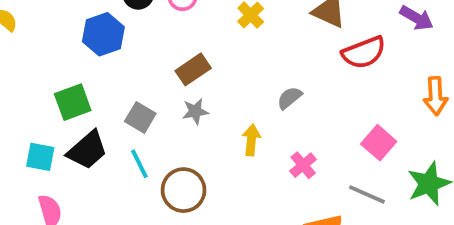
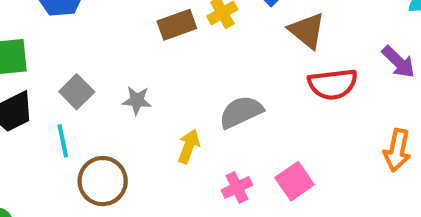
brown rectangle: (193, 69) -> (177, 25), moved
gray semicircle: (290, 98) -> (241, 112), size x1.5
pink square: (379, 143) -> (295, 181), moved

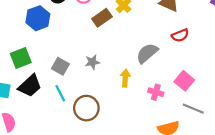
red semicircle: (333, 84) -> (180, 35), moved, size x0.7
pink cross: (237, 187) -> (156, 92), turned -32

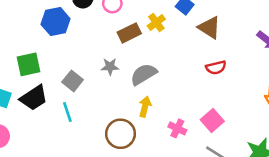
gray semicircle: (147, 53) -> (144, 74), moved
gray star: (92, 62) -> (110, 67), moved
brown circle: (86, 108) -> (121, 134), moved

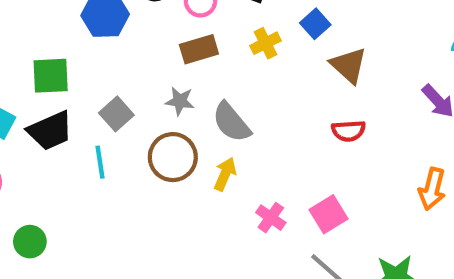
brown rectangle: (129, 33) -> (199, 49), moved
gray semicircle: (144, 74) -> (231, 122), turned -108
brown circle: (121, 134) -> (173, 157), moved

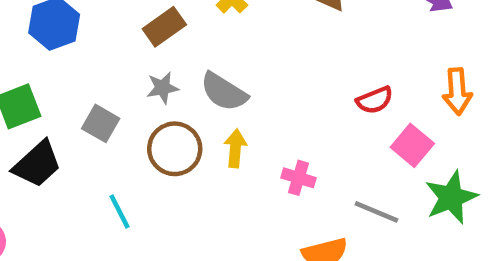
red semicircle: (348, 131) -> (375, 100), moved
cyan line: (100, 162) -> (120, 211), moved
pink square: (328, 214) -> (412, 145), moved

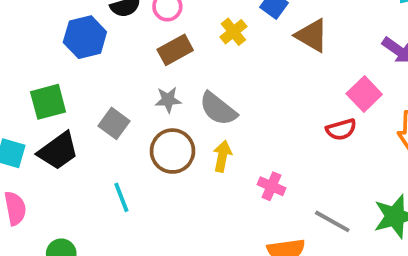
pink square: (412, 145) -> (364, 94), moved

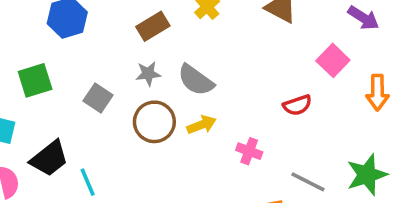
red semicircle: (341, 129) -> (297, 105), moved
black trapezoid: (58, 151) -> (49, 158), moved
yellow arrow: (222, 156) -> (202, 125), turned 60
cyan line: (121, 197) -> (88, 182), moved

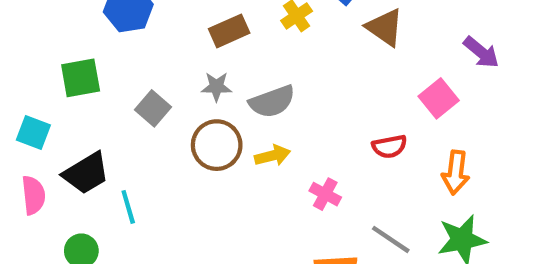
gray semicircle: (196, 80) -> (272, 102), turned -63
orange arrow: (377, 93) -> (456, 172), moved

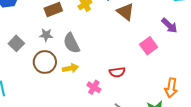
gray semicircle: (272, 102) -> (72, 43), turned 80
red semicircle: (389, 146) -> (117, 72), moved
orange arrow: (456, 172) -> (171, 88), moved

